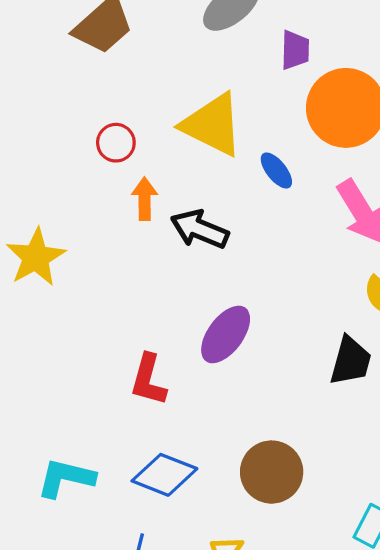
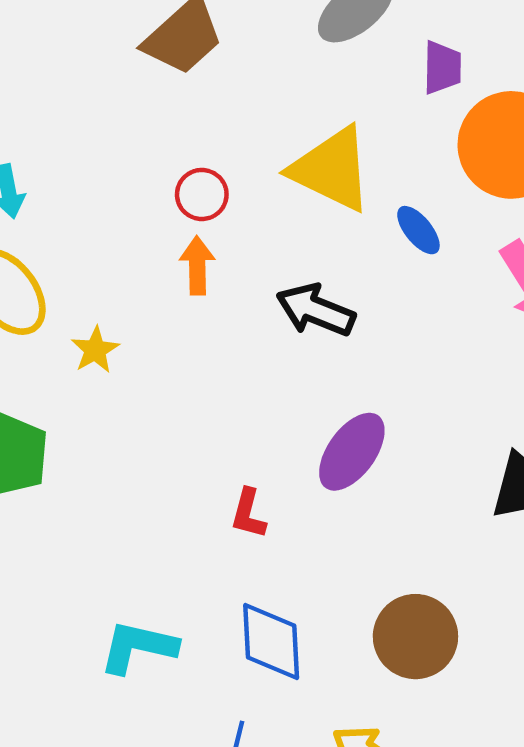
orange arrow: (145, 199) -> (197, 266), moved
yellow star: (36, 257) -> (95, 350), size x0.6
red L-shape: (148, 380) -> (248, 514), size x0.7
blue diamond: (164, 475) -> (271, 642), turned 66

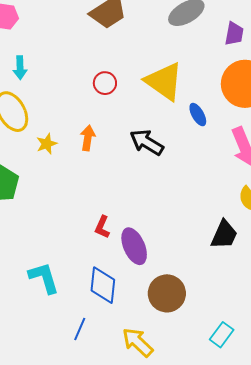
purple trapezoid: (442, 68) -> (234, 34), moved
orange arrow: (197, 266) -> (88, 138), moved
purple ellipse: (352, 452) -> (134, 246), moved, turned -69
cyan L-shape: (138, 647) -> (44, 278), turned 51

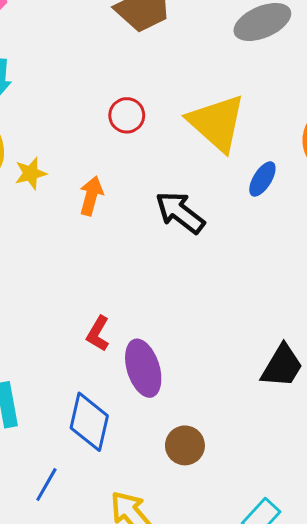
blue ellipse: (198, 115) -> (262, 179), turned 55
yellow star: (47, 144) -> (31, 173), moved
brown circle: (167, 293) -> (185, 445), size x0.7

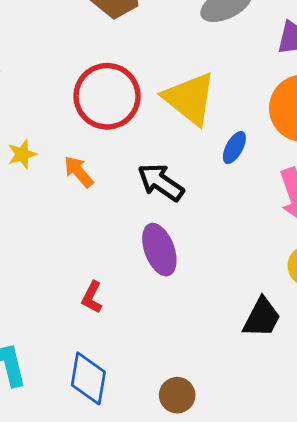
red circle: (127, 115) -> (107, 96), size x2.0
orange arrow: (91, 196) -> (79, 172), turned -52
purple ellipse: (143, 368) -> (159, 250), moved

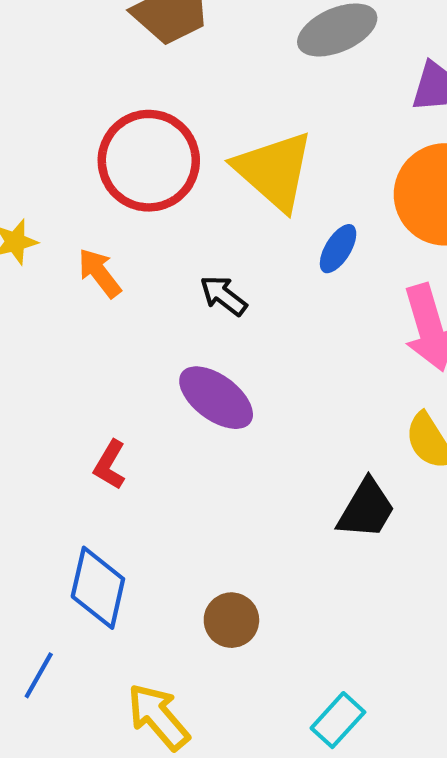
black arrow: (161, 182) -> (223, 296), size x0.7
purple ellipse: (159, 250) -> (216, 398), turned -36

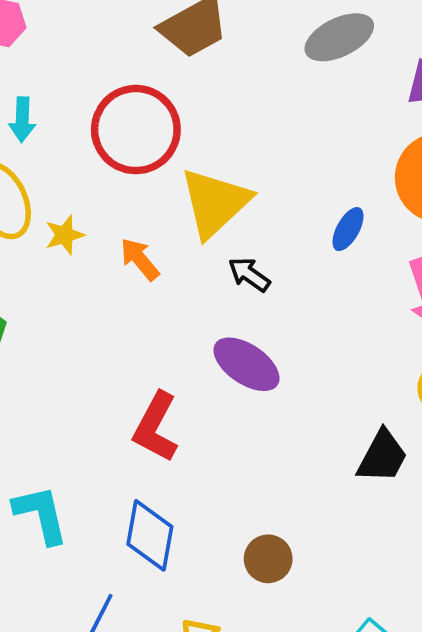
red circle: (149, 161) -> (136, 130), moved
yellow triangle: (274, 171) -> (215, 203), moved, turned 38
red L-shape: (110, 465) -> (156, 427), size x1.6

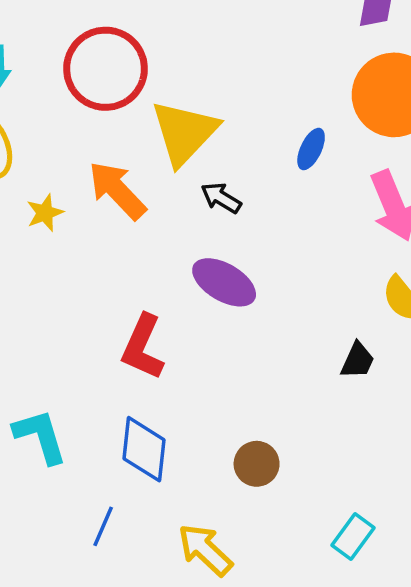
yellow star: (65, 235) -> (45, 213), moved
orange arrow: (140, 259) -> (117, 190), size x1.5
black trapezoid: (382, 456) -> (357, 361), size x0.7

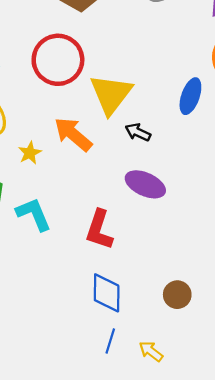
blue ellipse: (311, 149) -> (190, 96), size x1.4
cyan L-shape: (40, 436) -> (34, 214), moved
blue line: (103, 526) -> (110, 341), moved
yellow arrow: (205, 550) -> (151, 351), size x0.7

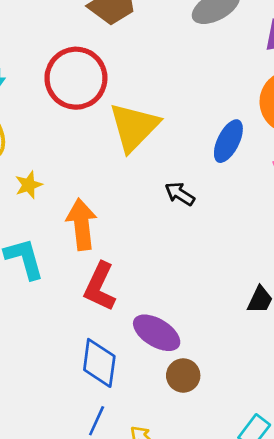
black arrow: (138, 132) -> (180, 194), moved
orange arrow: (73, 134) -> (82, 224), moved, turned 36
purple ellipse: (145, 184) -> (157, 333), moved

